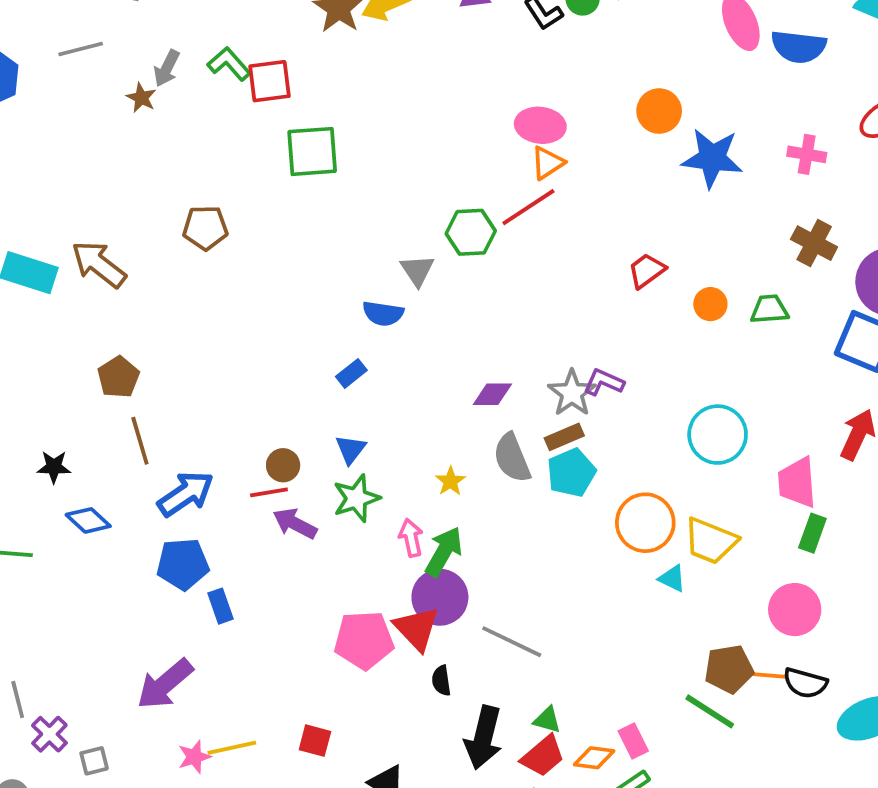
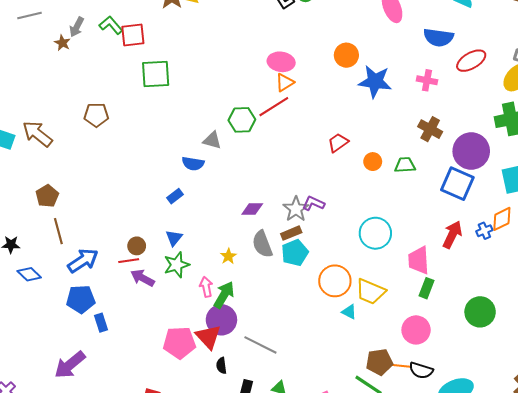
blue semicircle: (799, 47) -> (438, 37), moved
gray triangle: (417, 270) -> (212, 140), turned -42

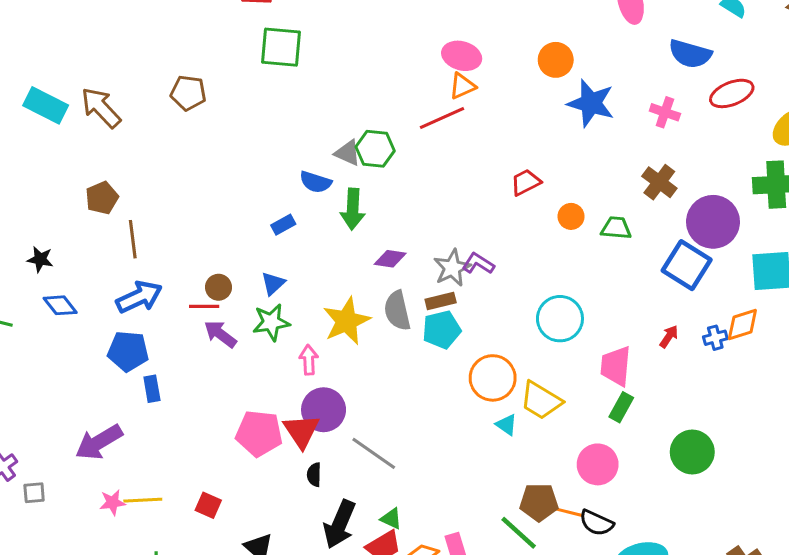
green hexagon: (242, 120) -> (375, 149), moved
brown line: (58, 231) -> (133, 239), moved
red arrow: (452, 235) -> (669, 337), size x0.6
yellow star: (228, 256) -> (346, 321), size x2.0
green arrow: (224, 295) -> (353, 209), moved, turned 144

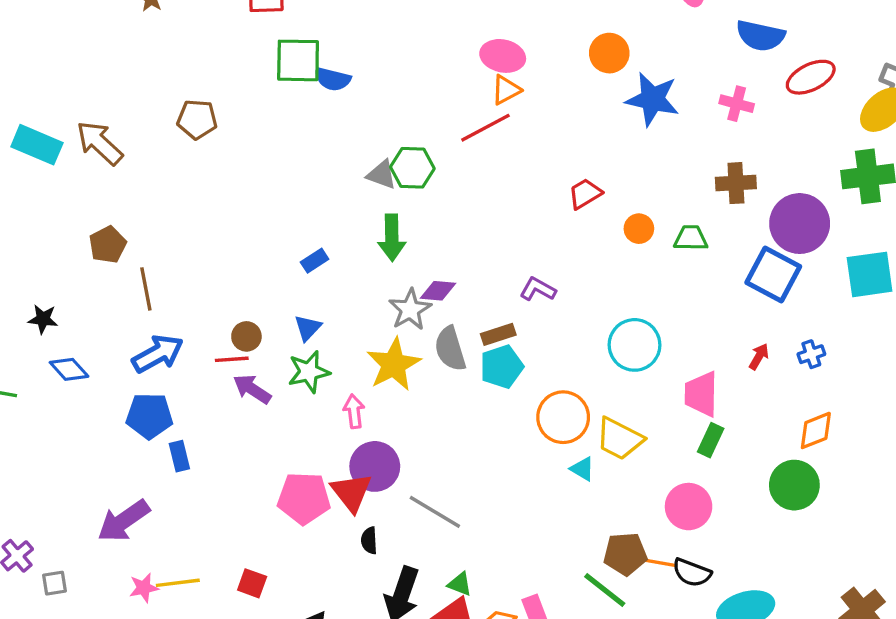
blue semicircle: (315, 182) -> (333, 79), moved
brown cross: (659, 182) -> (736, 183), turned -36
gray star: (452, 268) -> (410, 310), moved
orange diamond: (742, 325) -> (816, 430), moved

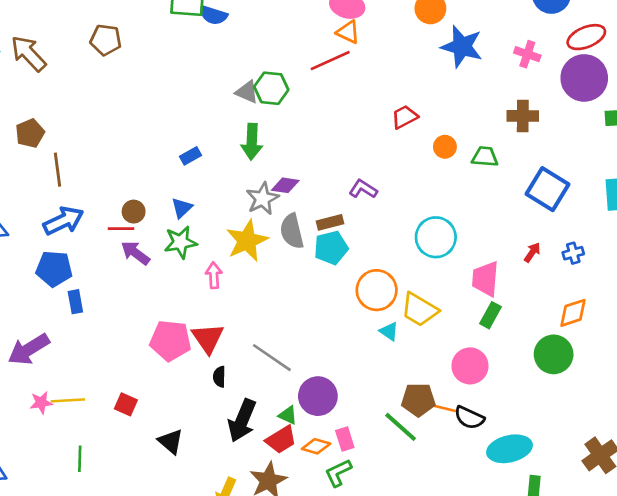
orange triangle: (506, 90) -> (348, 32), turned 50
purple circle: (800, 224) -> (584, 78), moved
purple circle: (375, 466) -> (318, 396), moved

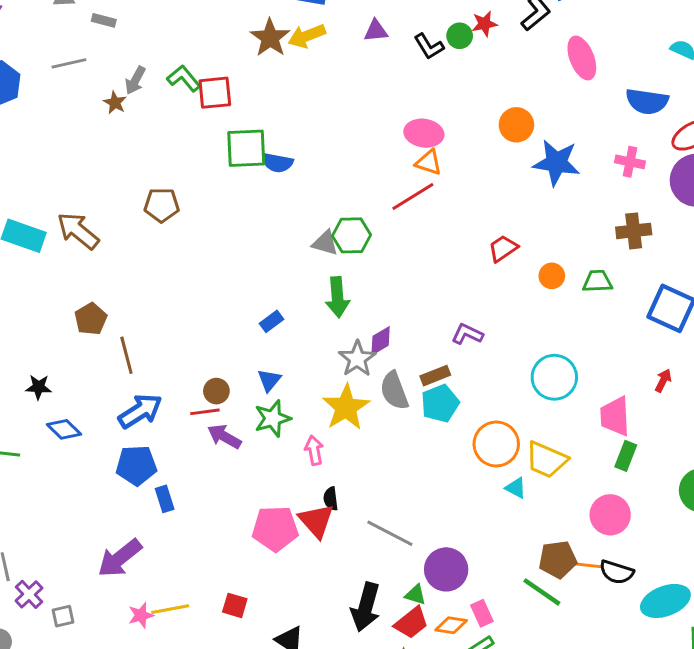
purple diamond: (285, 185) -> (381, 341), turned -32
black semicircle: (219, 377) -> (331, 499), moved

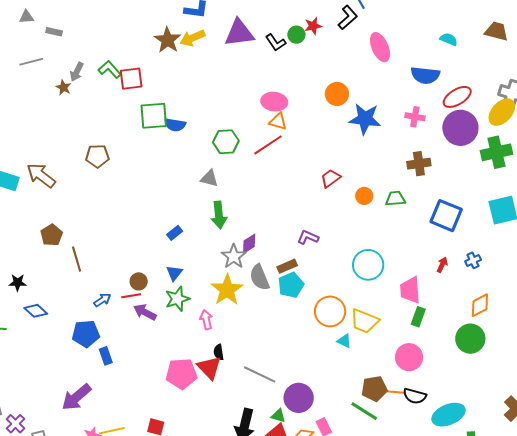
purple triangle: (376, 31) -> (239, 33), size x1.8
green hexagon: (351, 235) -> (226, 142), moved
blue arrow: (140, 411) -> (102, 300), moved, size x0.6

